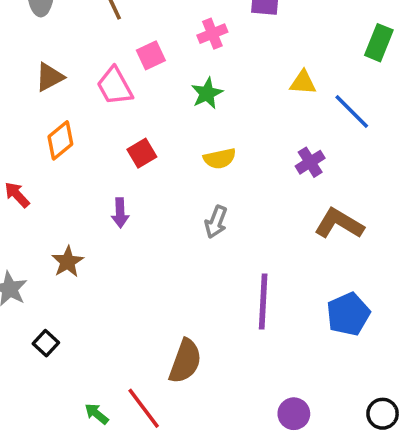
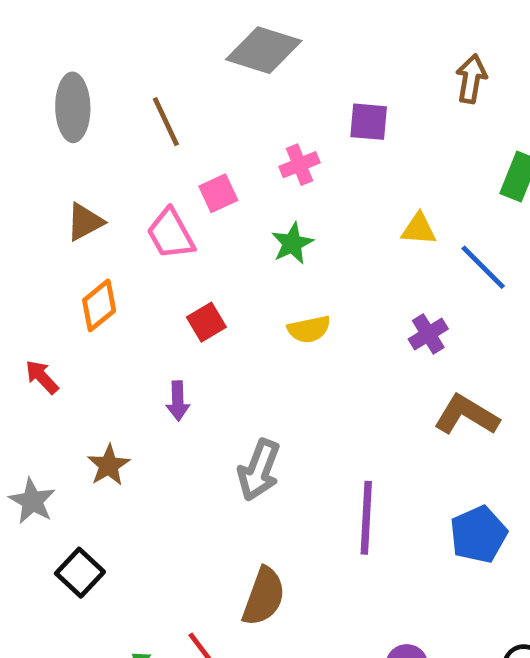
gray arrow: (216, 222) -> (259, 470), moved, size x1.4
black square: (46, 343) -> (80, 573), size x1.4

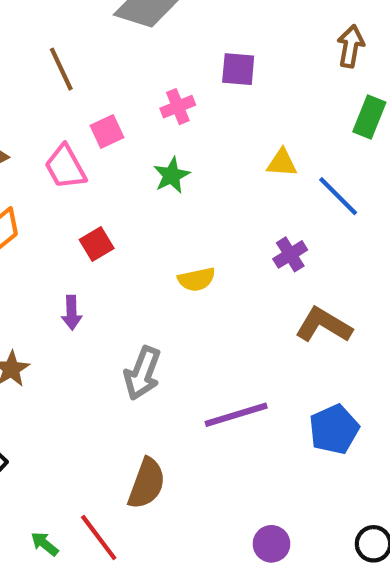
brown arrow: (471, 79) -> (351, 46), moved
yellow semicircle: (309, 329) -> (197, 279), moved
purple line: (366, 518) -> (236, 415), turned 70

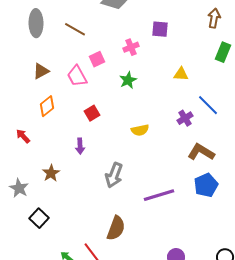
brown line: (61, 69) -> (75, 29), turned -35
blue line: (338, 196) -> (208, 105), moved
blue pentagon: (334, 429) -> (206, 185), moved

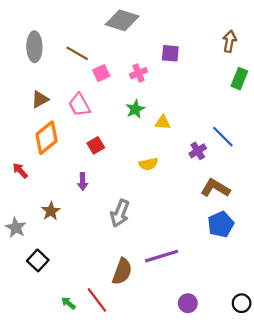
pink square: (97, 59) -> (101, 73), moved
yellow triangle: (181, 74) -> (163, 122), moved
orange diamond: (47, 106) -> (46, 138), size x1.4
purple line: (159, 195) -> (162, 256), moved

